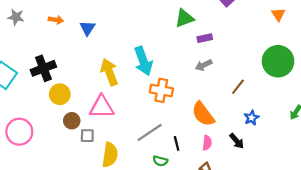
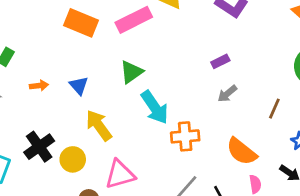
green triangle: (184, 18) -> (131, 72), moved
yellow arrow: (109, 72) -> (99, 125), moved
yellow circle: (60, 94) -> (73, 159), moved

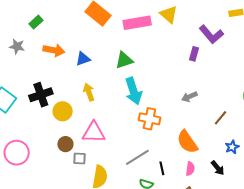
purple rectangle: (220, 61) -> (194, 54), moved, turned -64
orange arrow: (39, 86) -> (54, 50), size x1.5
blue triangle: (79, 86) -> (83, 59), turned 35
yellow arrow: (99, 125) -> (89, 92), size x0.7

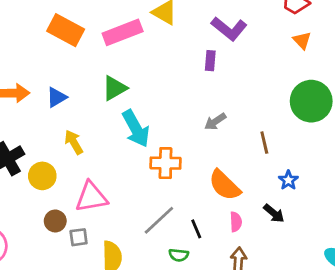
brown line: (220, 118) -> (264, 143), turned -42

